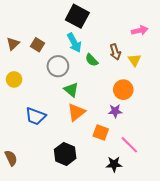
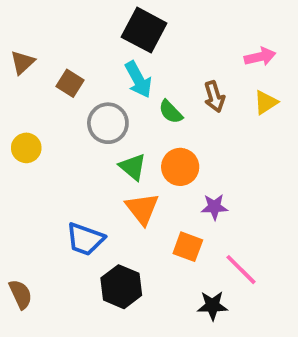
brown triangle: (13, 44) -> (22, 62), moved
yellow triangle: (135, 60) -> (266, 102), moved, turned 32
orange circle: (123, 90) -> (180, 167), moved
orange triangle: (76, 112) -> (142, 209), turned -30
blue trapezoid: (35, 116) -> (85, 239), moved

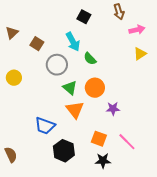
black square: (144, 30) -> (84, 17), moved, size x0.6
brown arrow: (214, 97) -> (119, 12), moved
orange square: (188, 247) -> (99, 139), moved
black star: (212, 306) -> (103, 161), moved

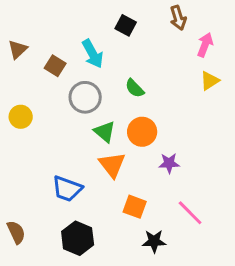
pink arrow: (137, 30) -> (205, 45), turned -56
cyan arrow: (73, 42) -> (93, 54), moved
orange square: (99, 139) -> (135, 207), moved
black hexagon: (64, 151) -> (78, 238), moved

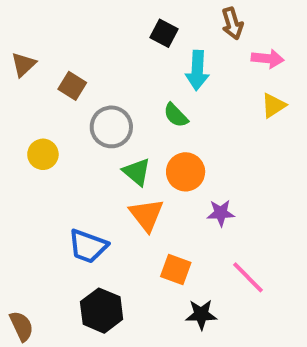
pink arrow: (205, 45) -> (268, 59), turned 75
cyan arrow: (93, 54) -> (197, 70), moved, turned 32
yellow circle: (21, 117) -> (43, 154), moved
brown semicircle: (16, 232) -> (21, 326), moved

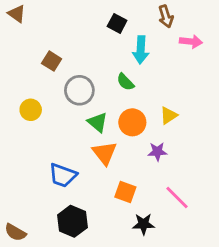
brown triangle: (23, 64) -> (17, 14), moved, turned -42
yellow triangle: (273, 105) -> (169, 115), moved
brown semicircle: (21, 326) -> (15, 232), turned 145

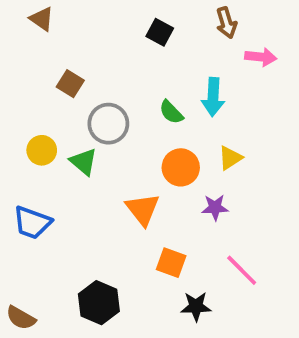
brown triangle: (17, 14) -> (42, 19), moved
cyan arrow: (141, 50) -> (213, 97), moved
green triangle: (98, 122) -> (84, 162), moved
blue trapezoid: (63, 175) -> (32, 223), moved

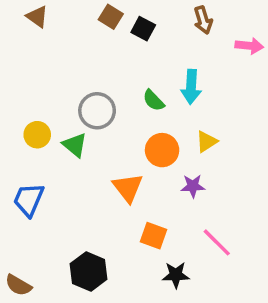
pink arrow: (261, 57) -> (249, 46), moved
brown square: (70, 84) -> (111, 17), moved
blue trapezoid: (32, 223) -> (29, 200), turned 93

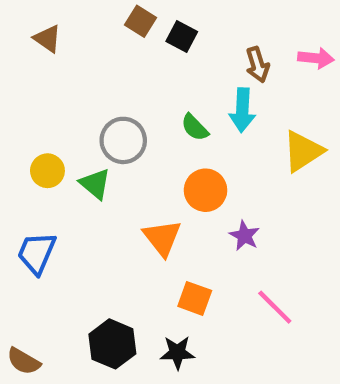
brown triangle: (37, 17) -> (47, 39), moved
brown arrow: (203, 20) -> (257, 65), moved
yellow triangle: (207, 142) -> (303, 151), moved, size x1.5
purple star: (193, 186) -> (244, 236), turned 30
black star: (176, 275) -> (177, 353), moved

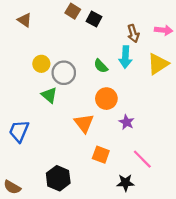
yellow triangle: (303, 151) -> (158, 64), moved
yellow circle: (47, 171) -> (41, 64), moved
black star: (177, 353) -> (125, 183), moved

